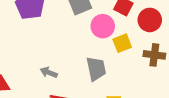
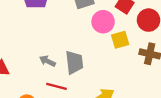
gray trapezoid: (96, 69) -> (74, 62), moved

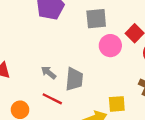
yellow square: (120, 40) -> (117, 104), moved

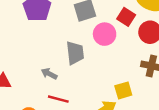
gray trapezoid: (74, 79) -> (75, 53), moved

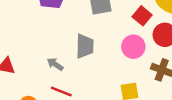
pink circle: (105, 34) -> (133, 47), moved

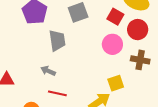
gray trapezoid: (85, 46) -> (57, 41), moved

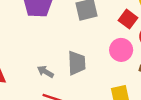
gray trapezoid: (57, 41) -> (77, 63), moved

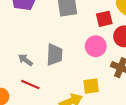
red square: (128, 19) -> (104, 19), turned 35

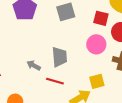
red square: (104, 19) -> (101, 18), turned 35
red line: (30, 85) -> (55, 81), moved

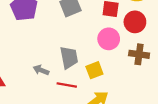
yellow square: (97, 81) -> (94, 70), moved

